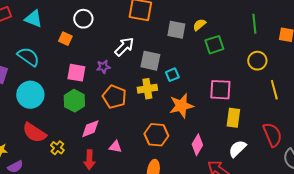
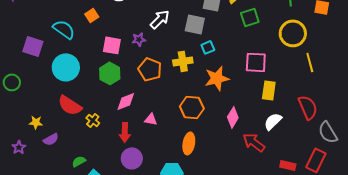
orange square: (65, 39) -> (92, 15), moved, turned 32
gray square: (150, 61) -> (195, 24), moved
yellow circle: (257, 61) -> (293, 33), size x1.4

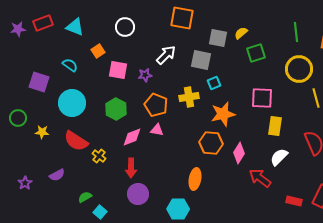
cyan semicircle: (64, 29) -> (70, 65), size x0.7
pink square: (112, 45) -> (118, 70), moved
orange hexagon: (192, 107) -> (211, 143), moved
pink triangle: (151, 119) -> (157, 130), moved
yellow star: (36, 122) -> (42, 132), moved

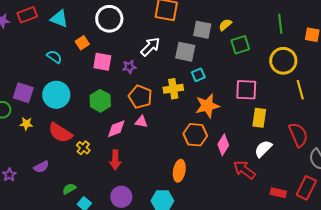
white circle: (125, 27) -> (109, 19), size x1.4
purple square: (39, 82) -> (23, 93), moved
purple circle: (138, 194) -> (121, 197), moved

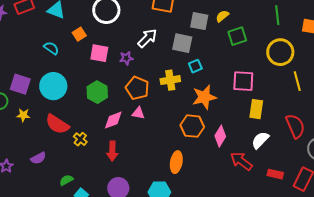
red rectangle: (278, 193) -> (275, 174), moved

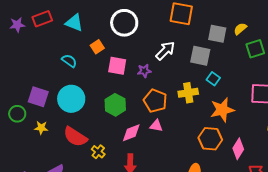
cyan square: (195, 66) -> (213, 79), turned -32

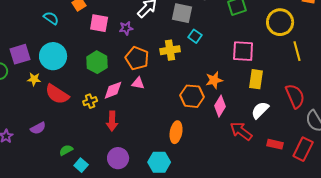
purple square: (38, 97) -> (20, 54), turned -35
orange star: (222, 110) -> (214, 80), moved, size x0.7
yellow star: (41, 128) -> (34, 79), moved
yellow cross: (98, 152) -> (90, 101), moved, turned 32

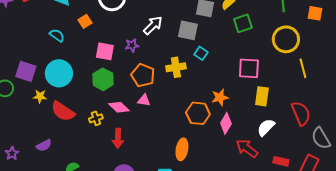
pink square: (99, 23) -> (105, 51), moved
purple square: (20, 54) -> (26, 71), turned 35
pink diamond: (113, 90) -> (119, 107), turned 65

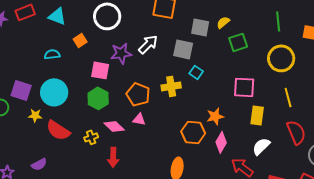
cyan semicircle: (57, 35) -> (52, 54), turned -42
purple star: (132, 45) -> (121, 53), moved, size x1.5
yellow line: (303, 68) -> (288, 97), moved

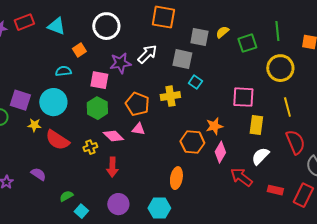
green square: (238, 42) -> (247, 43), moved
cyan semicircle: (52, 54) -> (63, 71), moved
purple semicircle: (39, 164) -> (38, 174), turned -119

